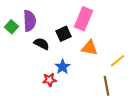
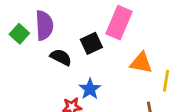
orange triangle: (90, 48) -> (141, 63), moved
yellow line: (118, 61) -> (166, 81), turned -42

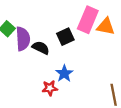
purple semicircle: (44, 25) -> (23, 39), moved
orange triangle: (141, 63) -> (106, 26), moved

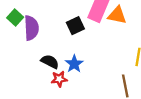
black semicircle: (41, 48) -> (50, 62), moved

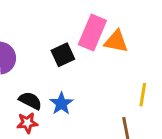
red star: (59, 79) -> (27, 123), moved

